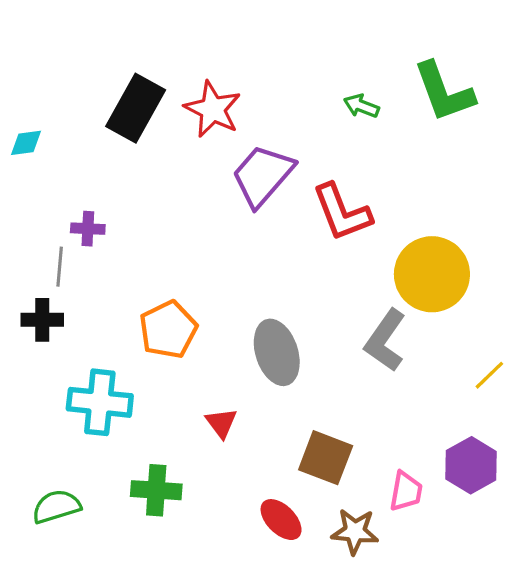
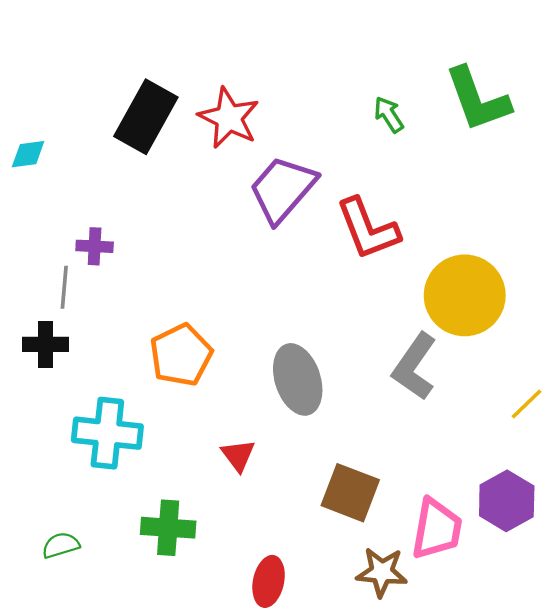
green arrow: (361, 106) -> (389, 114), turned 36
pink trapezoid: (406, 491) -> (437, 529), size x1.4
green semicircle: (56, 507) -> (61, 545), size x0.7
red ellipse: (281, 520) -> (269, 581), moved, turned 57

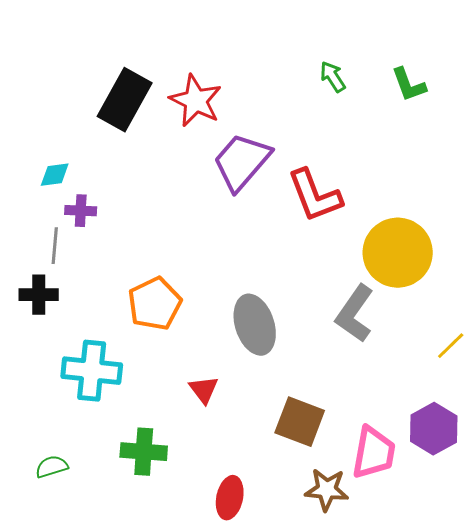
green L-shape: (478, 99) -> (409, 85), size x0.6
green arrow: (389, 114) -> (333, 77), moved
cyan diamond: (28, 154) -> (55, 175), moved

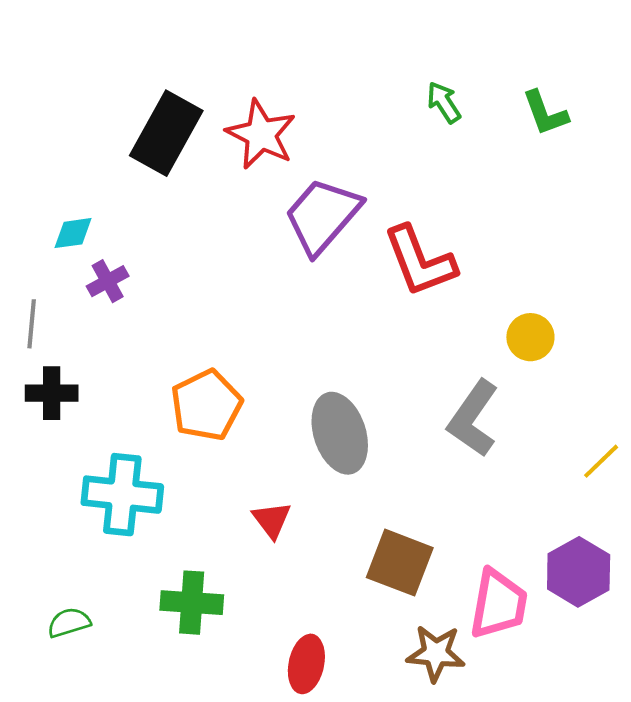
purple cross: (81, 211) -> (108, 281), turned -32
gray line: (55, 246) -> (32, 324), moved
yellow circle: (398, 253) -> (530, 337), size x0.5

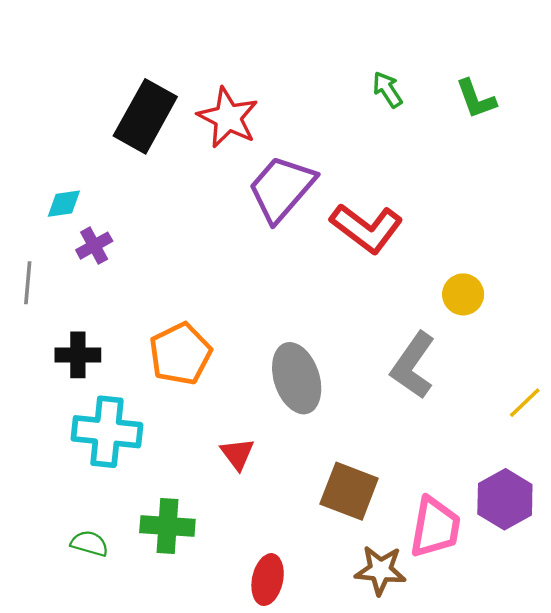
red L-shape: (420, 261) -> (366, 228), turned -32
black cross: (52, 393) -> (78, 355), moved
green semicircle: (69, 623) -> (89, 543), moved, turned 33

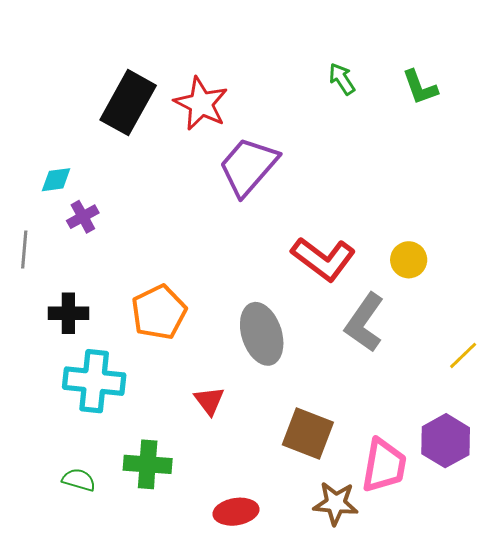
red L-shape: (366, 228) -> (323, 259), moved
red ellipse: (268, 580) -> (236, 512), turned 69

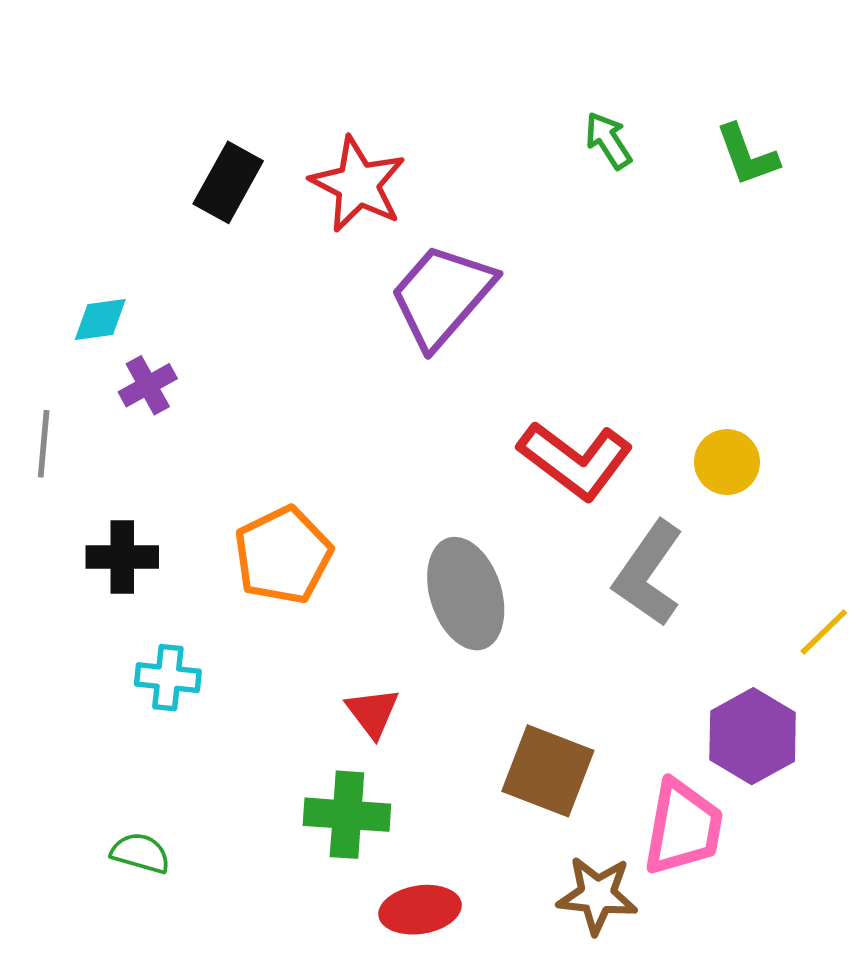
black rectangle: (128, 103) -> (228, 182), size x0.7
cyan cross: (94, 381) -> (168, 678), size x0.6
purple hexagon: (446, 441) -> (753, 736), moved
green cross: (148, 464) -> (347, 815), moved

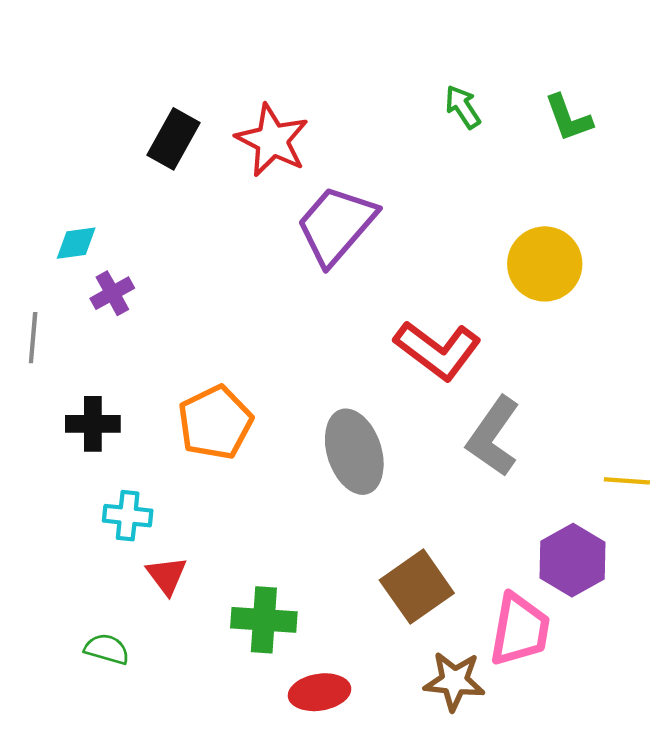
yellow circle: (727, 462) -> (545, 264), moved, size x1.5
yellow line: (824, 632) -> (627, 481), turned 48
red triangle: (373, 712) -> (167, 575), moved
brown square: (548, 771) -> (417, 587), turned 34

